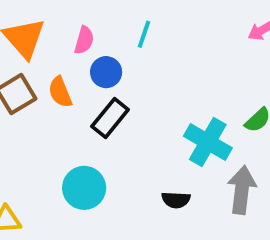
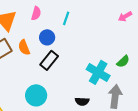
pink semicircle: (84, 40) -> (36, 13), moved

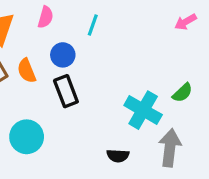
black rectangle: (49, 60) -> (66, 91), turned -60
cyan circle: (36, 95) -> (27, 137), moved

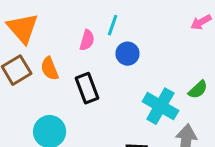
pink semicircle: (45, 17) -> (87, 40), moved
blue circle: (63, 55) -> (127, 54), moved

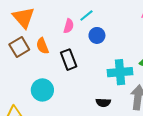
cyan line: (113, 25) -> (86, 15), turned 32
cyan cross: (160, 106) -> (120, 72), turned -35

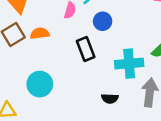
orange semicircle: (42, 46) -> (40, 33), turned 105
black rectangle: (69, 60) -> (86, 49), moved

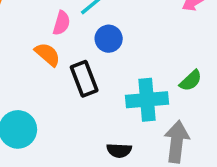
orange semicircle: (40, 33) -> (48, 54), moved, turned 48

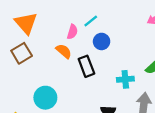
cyan cross: (147, 100) -> (125, 79), size x0.7

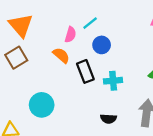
cyan cross: (125, 79) -> (113, 81), moved

